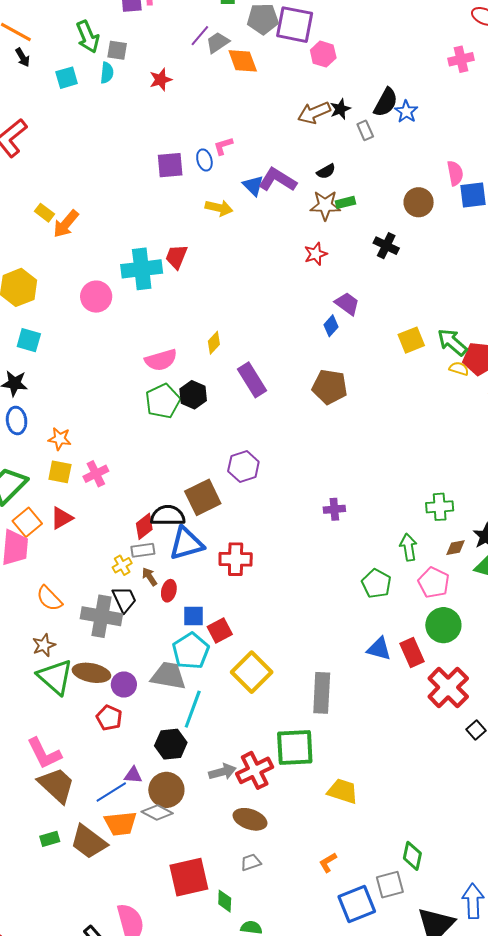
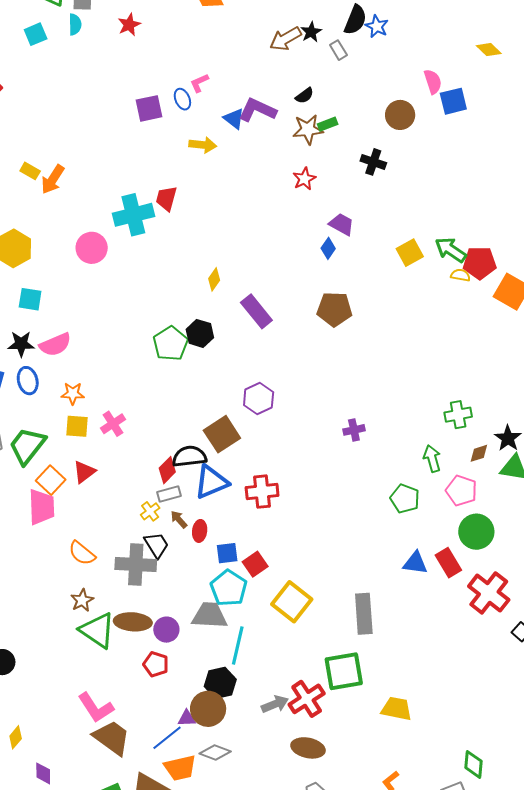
pink semicircle: (161, 360) -> (55, 345), moved
brown circle: (166, 790) -> (208, 709), moved

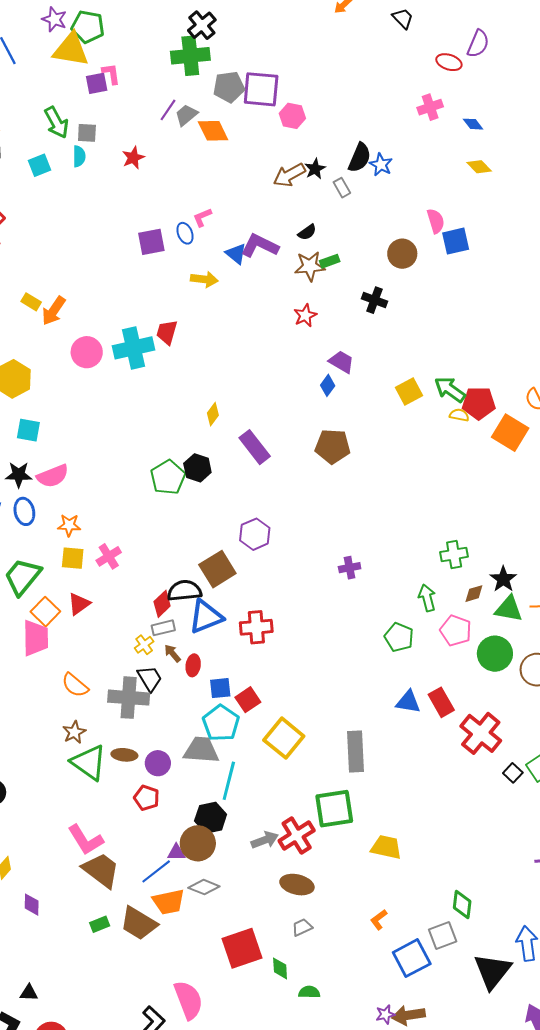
yellow diamond: (489, 50) -> (479, 167), moved
pink circle: (92, 248) -> (87, 352), moved
green circle: (476, 532) -> (495, 654), moved
brown ellipse: (133, 622) -> (124, 755), size x0.7

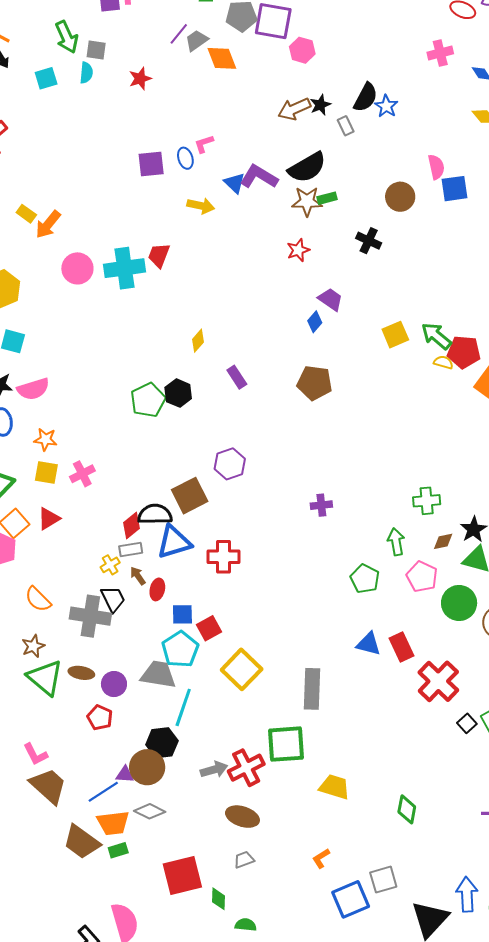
black semicircle: (307, 232) -> (307, 167), size x2.0
purple rectangle: (255, 447) -> (237, 377), size x0.7
pink L-shape: (86, 840) -> (35, 754), size x0.7
green diamond: (462, 905) -> (407, 809), moved
green rectangle: (100, 924) -> (118, 850), moved

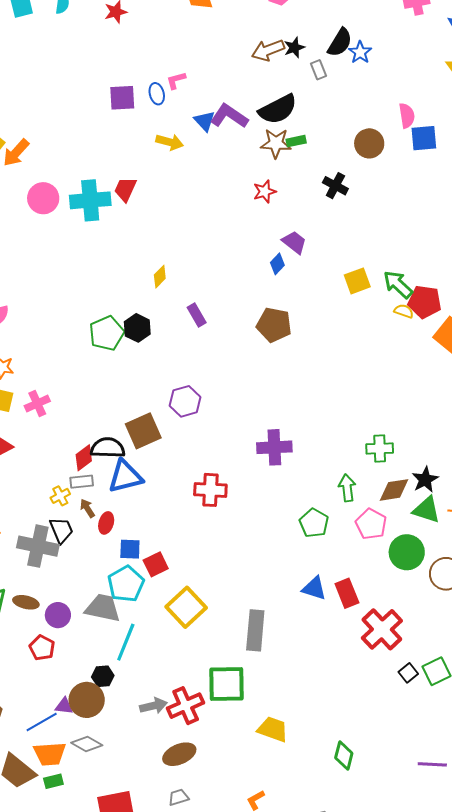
purple cross: (321, 505) -> (274, 447), size x1.6
brown diamond: (443, 541) -> (394, 490), size x1.5
red cross: (224, 557) -> (210, 490), moved
black hexagon: (162, 743) -> (103, 676), size x0.7
brown ellipse: (242, 817) -> (179, 754), turned -44

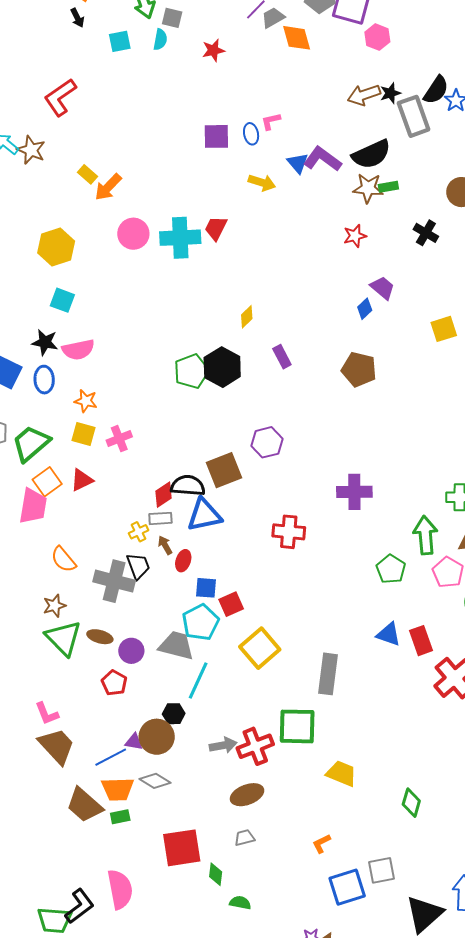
gray rectangle: (318, 70) -> (414, 116), size x2.0
black hexagon: (137, 328) -> (222, 367), size x1.4
green arrow: (347, 488) -> (425, 535), size x1.4

